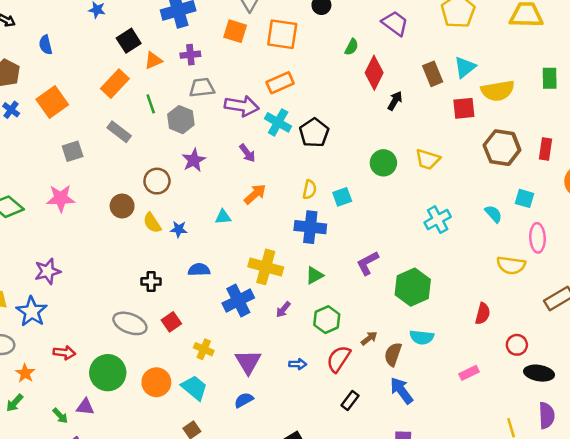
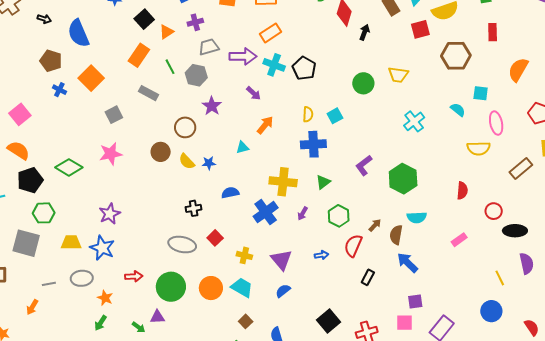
blue semicircle: (46, 45) -> (78, 33), size x1.8
red rectangle: (545, 149) -> (493, 32), moved

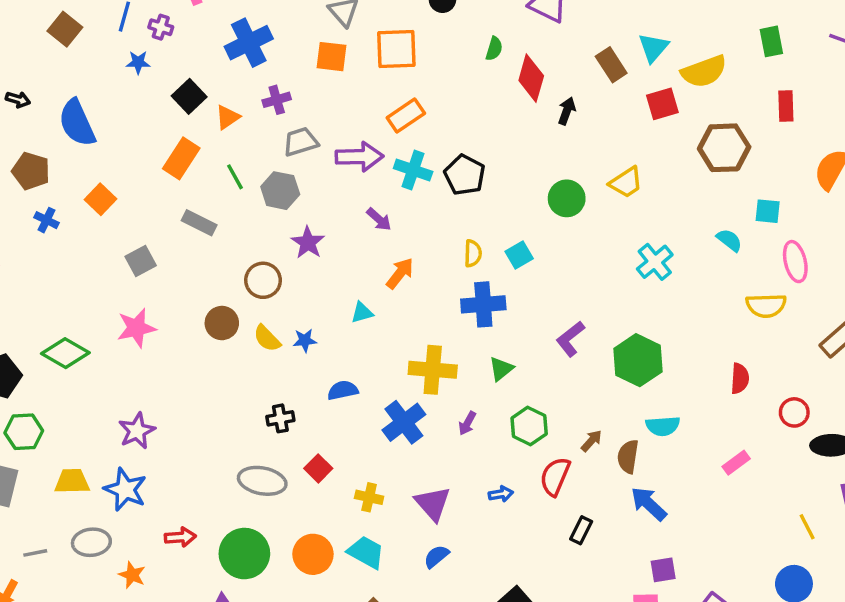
yellow trapezoid: (398, 75) -> (626, 182), turned -40
orange square: (91, 78) -> (101, 199), size x0.7

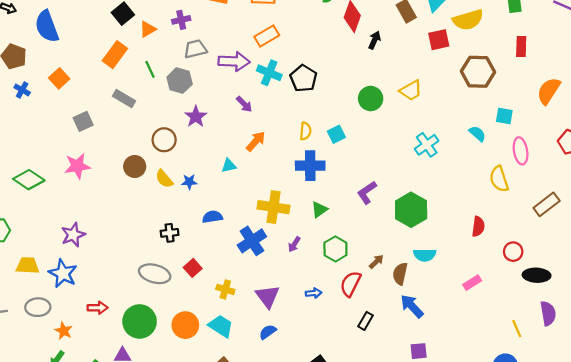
yellow semicircle: (766, 306) -> (499, 179), turned 70

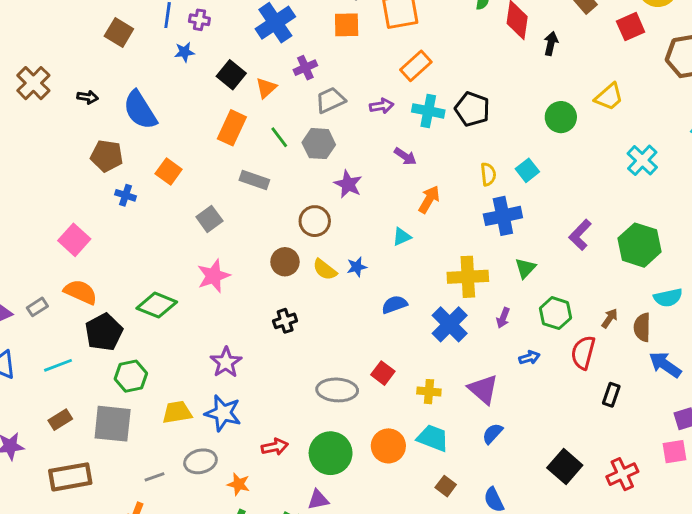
purple arrow: (234, 61) -> (382, 106), size x0.6
black cross: (170, 233) -> (285, 321), moved
blue arrow: (314, 293) -> (529, 358), moved

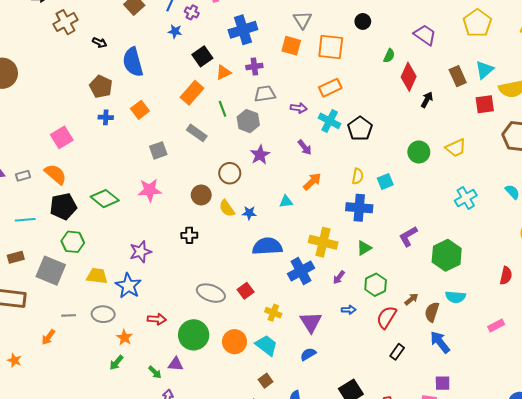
blue cross: (126, 195) -> (106, 117), turned -32
blue semicircle: (394, 305) -> (267, 246), size x1.6

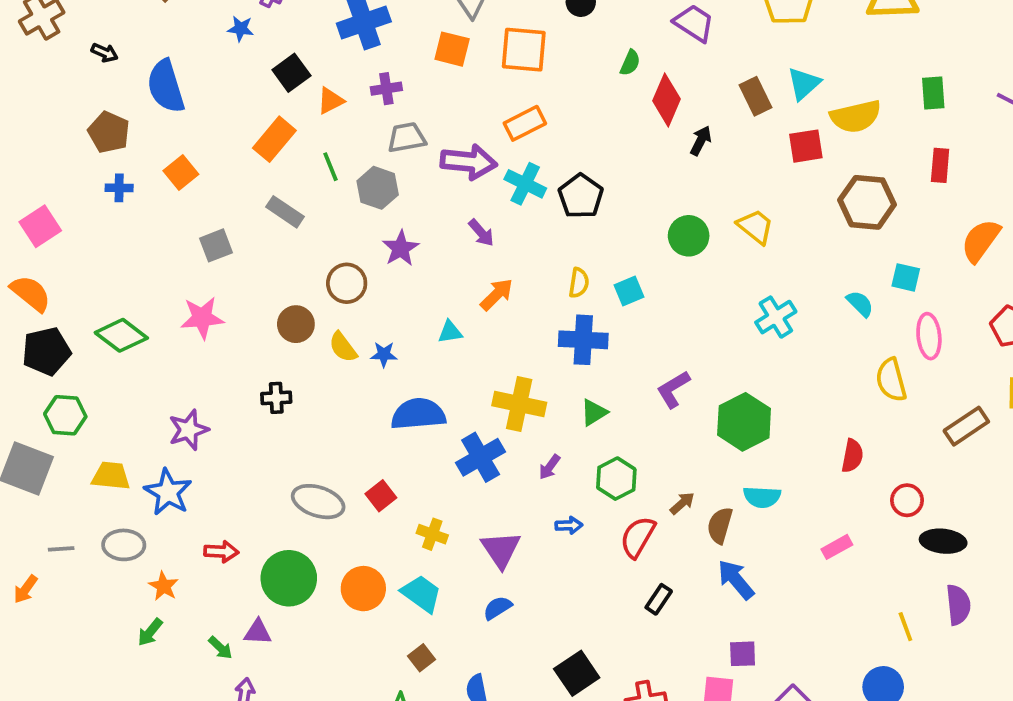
purple arrow: (299, 108) -> (469, 162), size x1.8
yellow trapezoid: (456, 148) -> (755, 227), turned -115

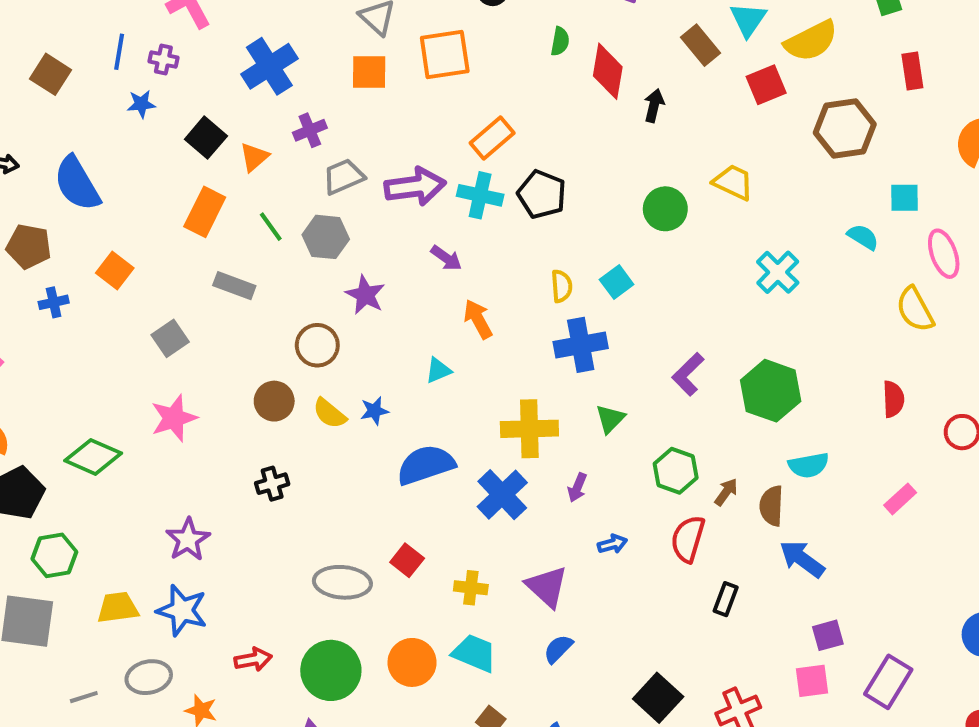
orange rectangle: (525, 123) -> (492, 138), moved
orange arrow: (497, 294) -> (478, 319), turned -60
green hexagon: (616, 479) -> (676, 471), moved

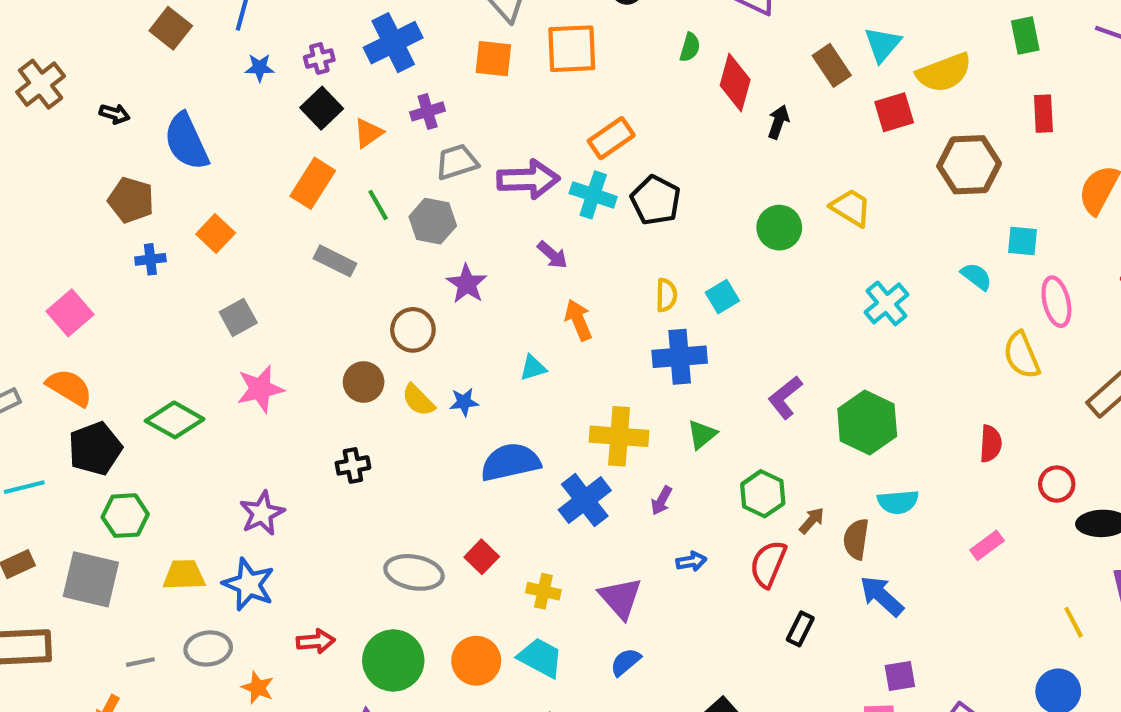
purple cross: (163, 60) -> (319, 59), moved, turned -32
gray square: (170, 338) -> (238, 317), moved

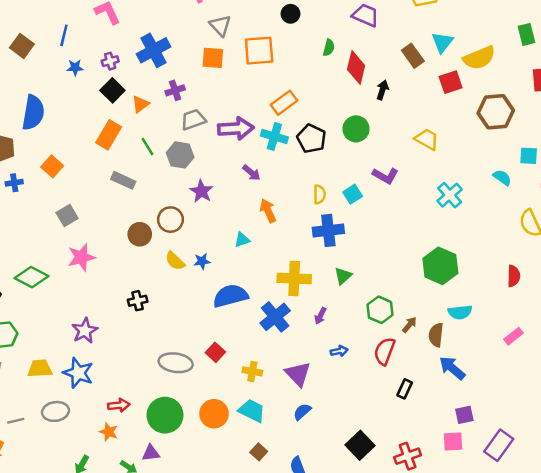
blue semicircle: (186, 142) -> (33, 113), turned -144
green circle: (779, 228) -> (356, 129), moved
brown circle: (364, 382) -> (140, 234), moved
purple L-shape: (785, 397) -> (385, 176), moved, turned -110
orange star: (258, 688) -> (109, 432), moved

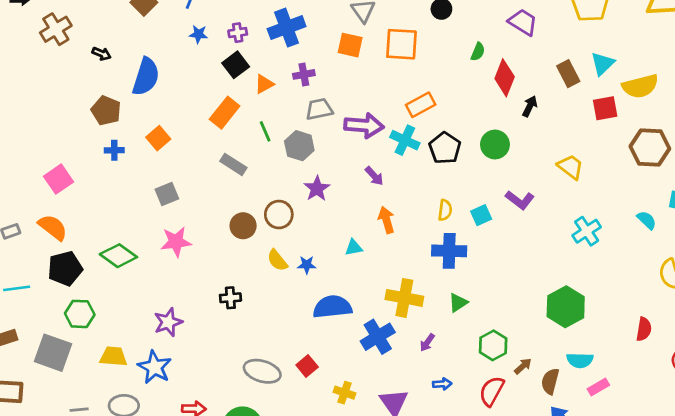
pink rectangle: (513, 336) -> (598, 387), moved

